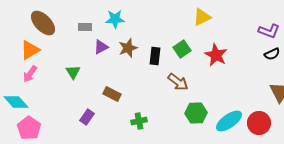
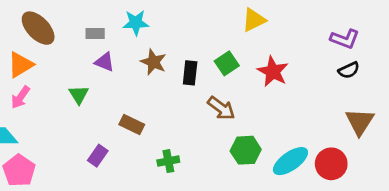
purple triangle: (101, 47) -> (105, 62), moved, turned 49
brown star: (128, 48) -> (153, 62), turned -30

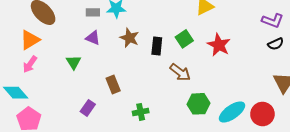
gray rectangle: (95, 34) -> (93, 12), moved
brown rectangle: (132, 124) -> (113, 85), turned 42

